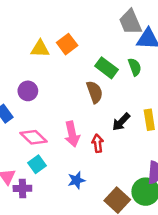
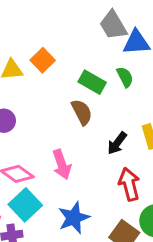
red arrow: (98, 143) -> (129, 184), moved, size x1.5
cyan square: (37, 164) -> (25, 205), size x1.5
blue star: (76, 180) -> (74, 218), size x1.5

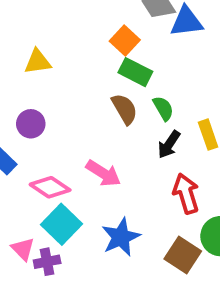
orange square: (43, 60) -> (125, 40), moved
green semicircle: (125, 77) -> (163, 108), moved
pink arrow: (62, 164) -> (103, 173), turned -36

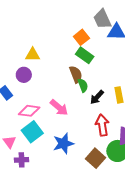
yellow triangle: (38, 62) -> (33, 55), moved
green semicircle: (163, 108) -> (83, 85), moved
pink diamond: (50, 187) -> (29, 111), turned -35
purple cross: (47, 262) -> (22, 160), moved

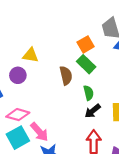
brown semicircle: (76, 74) -> (66, 76), moved
green semicircle: (83, 85) -> (89, 93), moved
pink arrow: (59, 108) -> (39, 132), moved

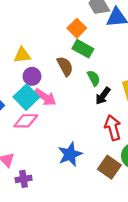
purple circle: (18, 75) -> (32, 76), moved
pink arrow: (39, 132) -> (45, 97), moved
cyan square: (18, 138) -> (26, 97), moved

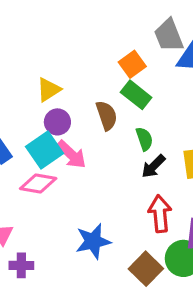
yellow triangle: (22, 55) -> (49, 90), turned -36

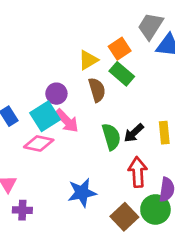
gray trapezoid: (169, 35) -> (150, 26), turned 52
yellow triangle: (49, 90) -> (88, 60), moved
green semicircle: (144, 139) -> (111, 137), moved, size x1.4

